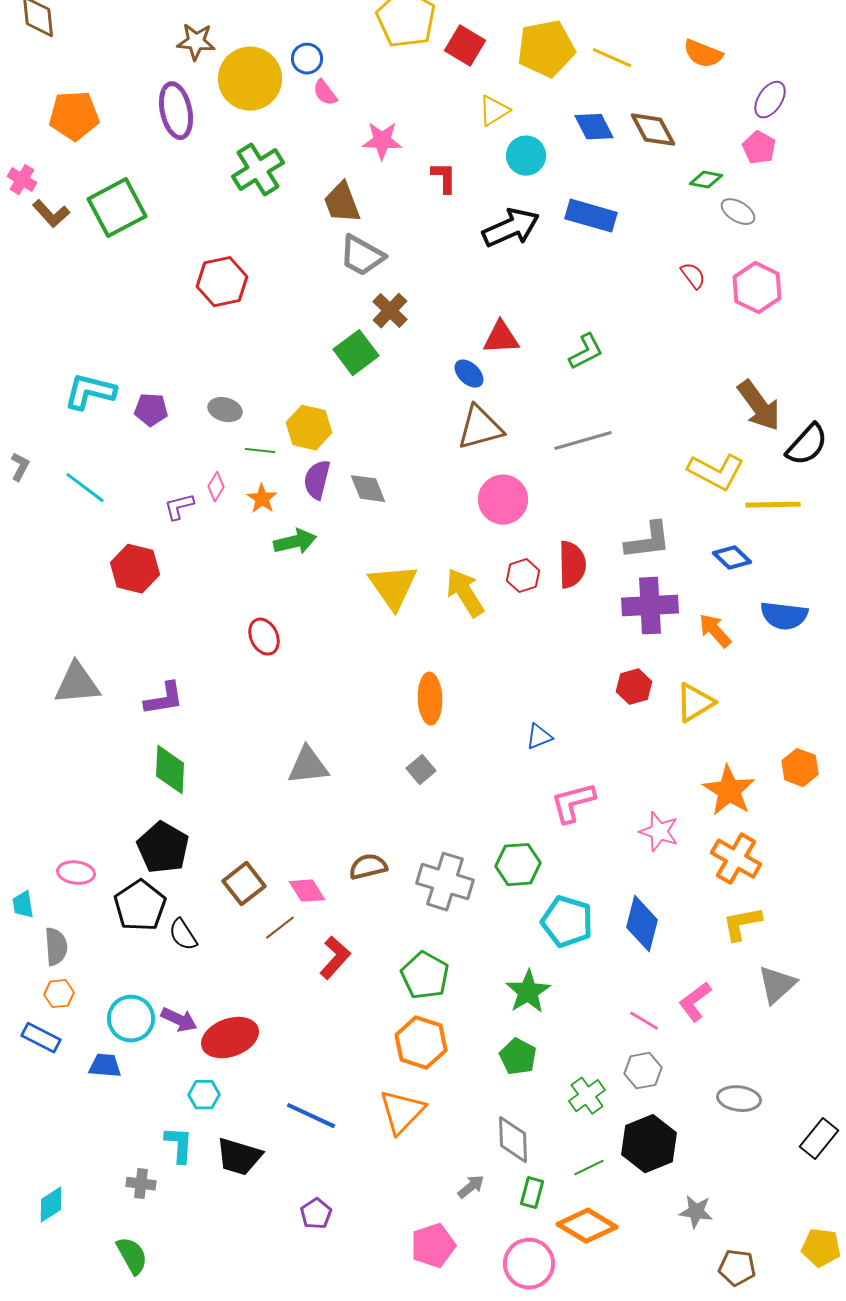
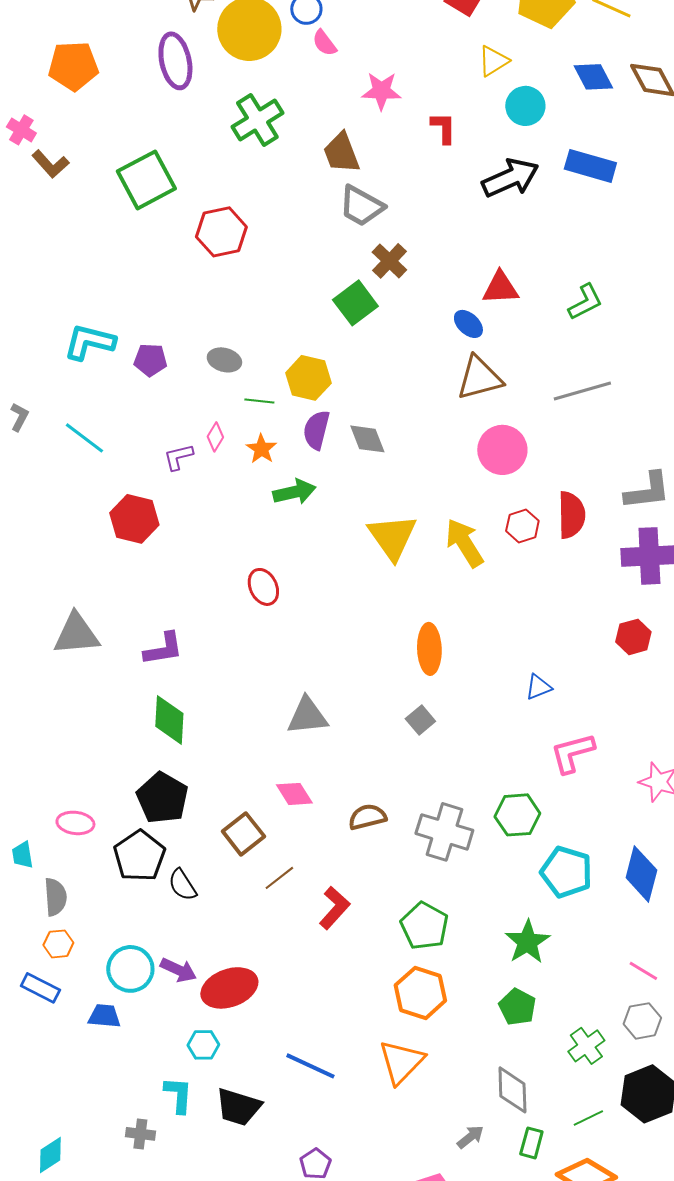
green square: (117, 208) -> (146, 180), moved
pink diamond: (307, 891) -> (294, 794), moved

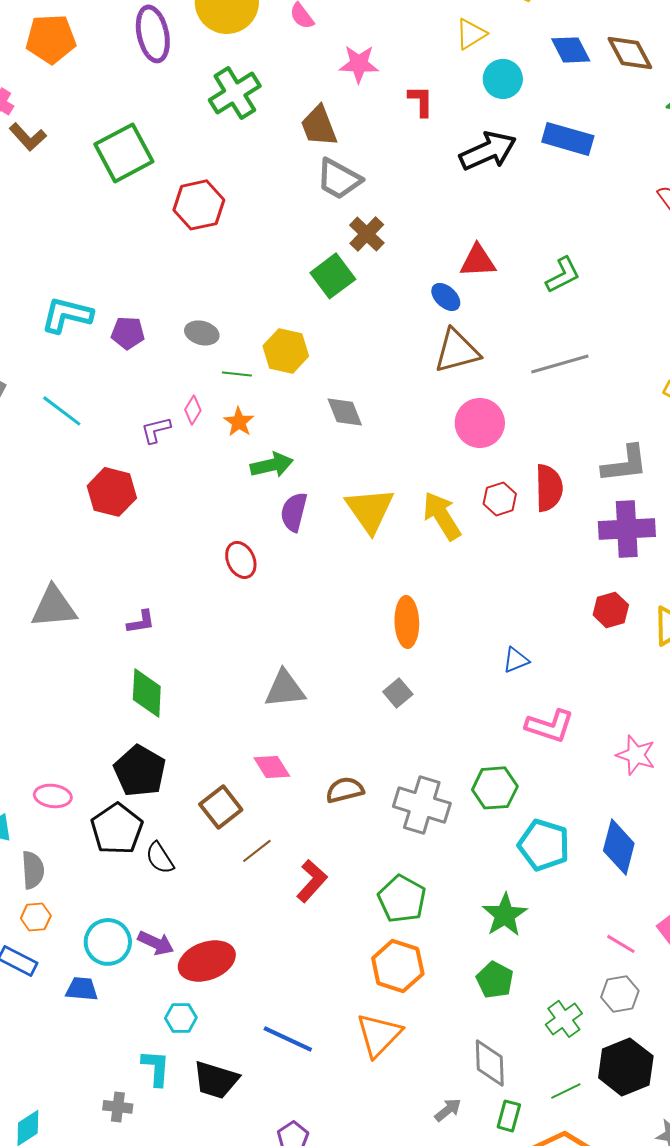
purple semicircle: (316, 430) -> (294, 512), moved
purple L-shape: (163, 649) -> (141, 622), size x0.7
pink L-shape: (572, 753) -> (550, 726), turned -147

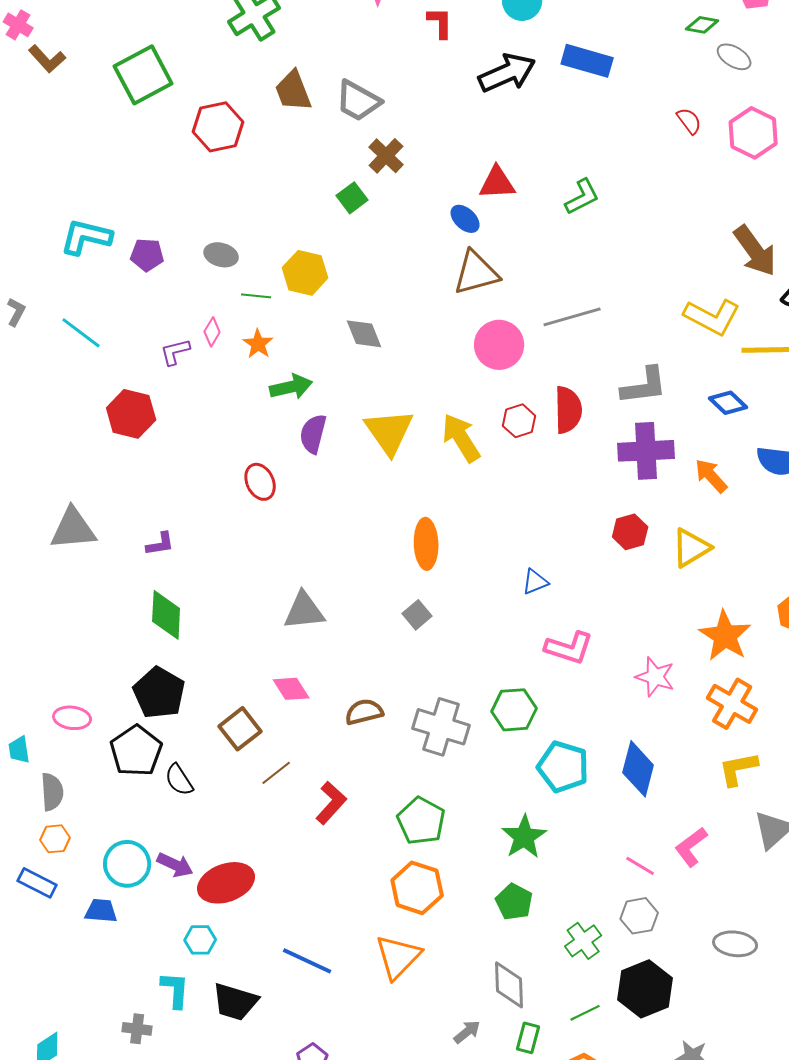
brown trapezoid: (319, 126) -> (293, 91), moved
green square: (333, 276) -> (352, 198), size x0.7
gray line: (560, 364) -> (572, 317), moved

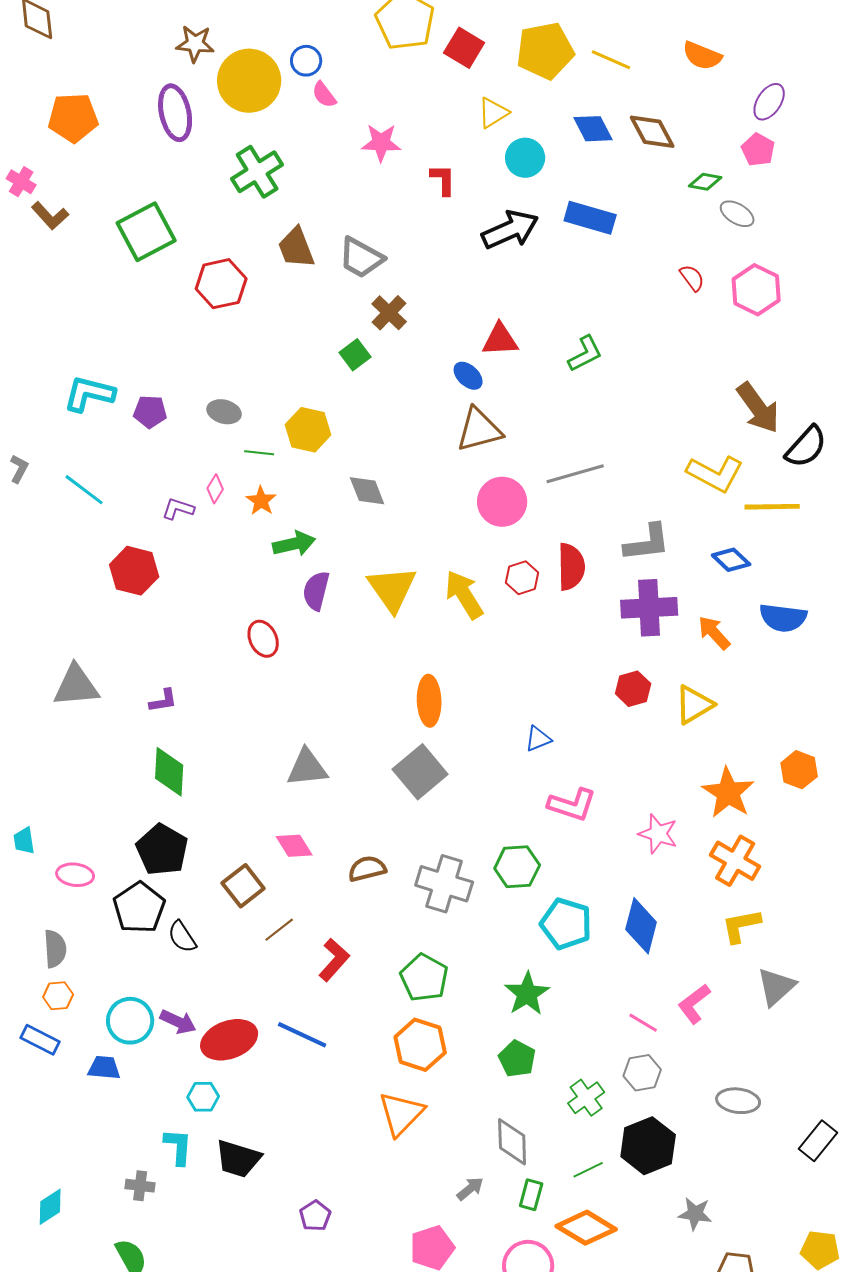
purple L-shape: (175, 352) -> (178, 509), turned 32
gray square: (417, 615) -> (420, 772), size x1.8
cyan trapezoid: (19, 750) -> (24, 841), moved
blue line: (307, 961) -> (302, 1035), moved

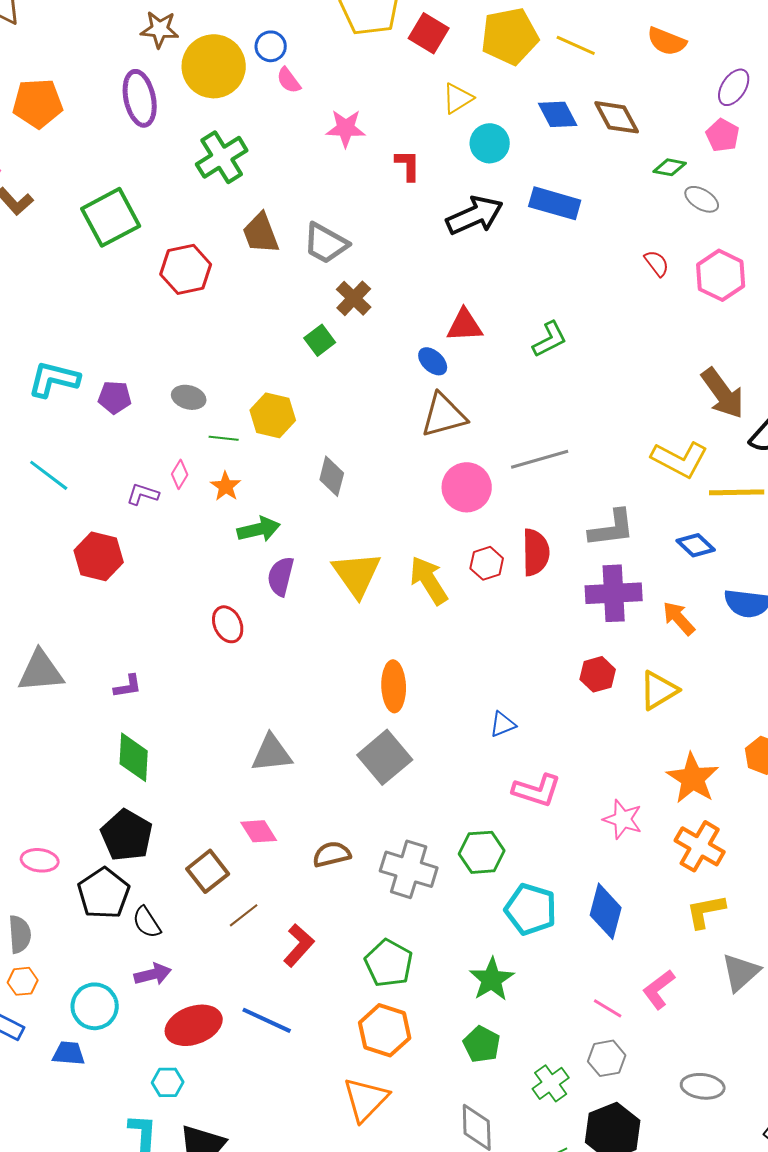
gray diamond: (367, 491) -> (332, 476), turned 36
purple arrow: (178, 1022) -> (153, 974), moved, turned -39

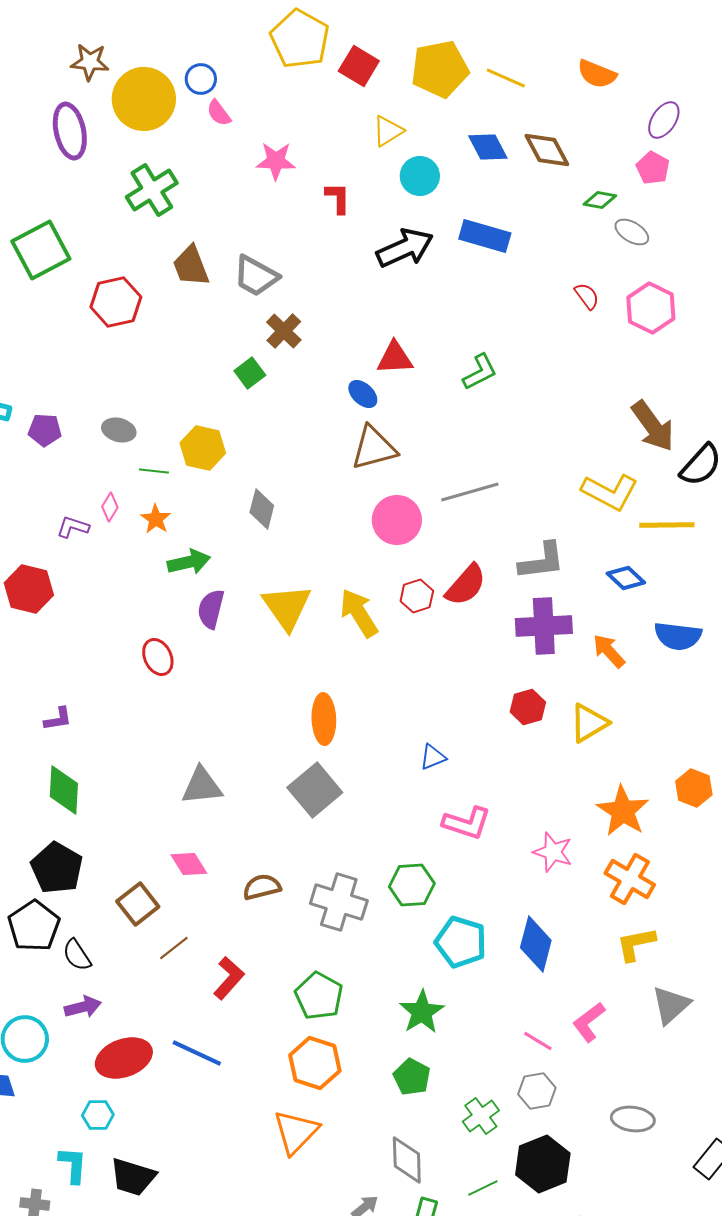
red semicircle: (536, 552) -> (466, 585), turned 42

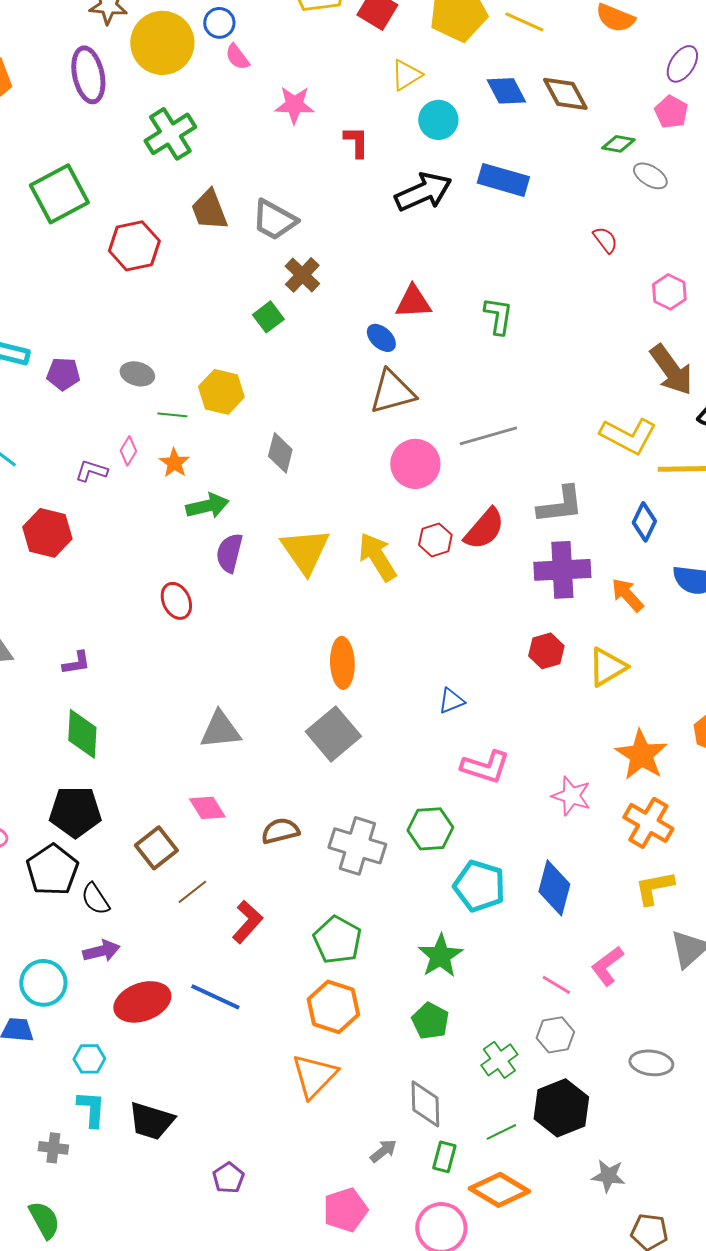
pink hexagon: (651, 308) -> (669, 292), moved, size x0.7
green L-shape: (480, 372) -> (498, 316), turned -54
blue diamond: (626, 578) -> (644, 522), turned 72
black pentagon: (57, 868) -> (75, 812), turned -30
cyan hexagon: (98, 1115) -> (89, 1059), moved

